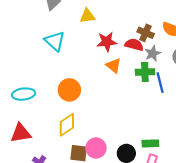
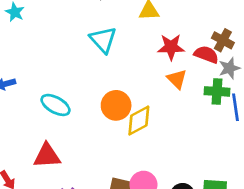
cyan ellipse: (24, 94) -> (56, 105), turned 30
yellow diamond: (67, 125) -> (139, 120), moved

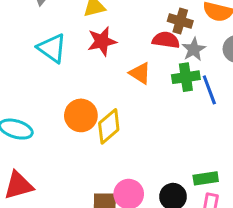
red star: (171, 47) -> (102, 41), moved

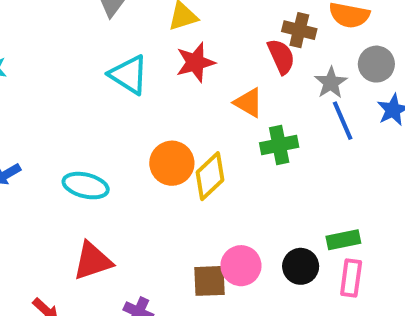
red semicircle: (166, 40) -> (281, 56), turned 60
gray star: (194, 49) -> (331, 83), moved
green cross: (186, 77) -> (279, 145), moved

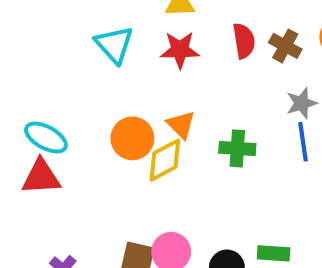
red semicircle: (281, 56) -> (244, 41), moved
orange triangle: (248, 103) -> (181, 125), moved
red triangle: (93, 261) -> (41, 177), moved

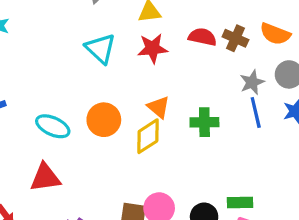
red semicircle: (244, 41) -> (202, 37), turned -64
orange circle: (132, 138) -> (104, 120), moved
red triangle: (41, 177) -> (45, 178), moved

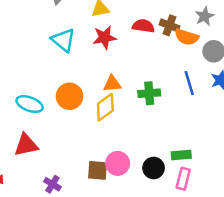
orange semicircle: (275, 34) -> (187, 37), moved
gray star: (252, 82) -> (205, 16), moved
orange triangle: (158, 107) -> (112, 84), turned -42

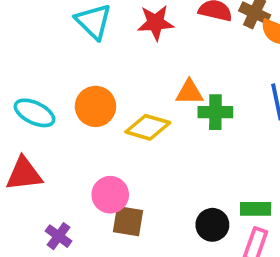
orange triangle: (112, 84) -> (189, 92), moved
yellow diamond: (105, 107) -> (148, 127), turned 48
pink circle: (118, 163) -> (110, 195), moved

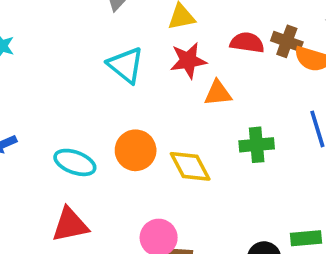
orange triangle: (189, 92) -> (218, 93), moved
yellow diamond: (148, 127) -> (190, 166), turned 51

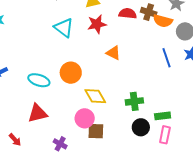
orange triangle: (218, 93) -> (113, 53), moved, turned 35
green cross: (257, 145) -> (134, 101), moved
yellow diamond: (190, 166) -> (95, 96), moved

